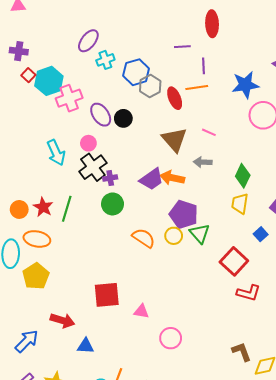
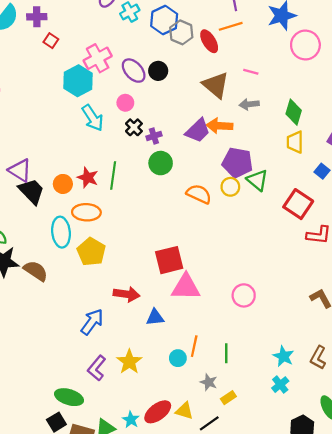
cyan hexagon: (49, 81) -> (78, 81), moved
black cross: (93, 167) -> (134, 127), size x0.6
pink triangle: (141, 311) -> (186, 287), moved, size x1.8

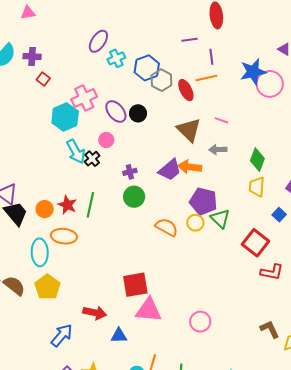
pink circle: (305, 45) -> (270, 84), moved
black cross: (134, 127) -> (92, 159), moved
yellow pentagon: (91, 252) -> (47, 287), moved

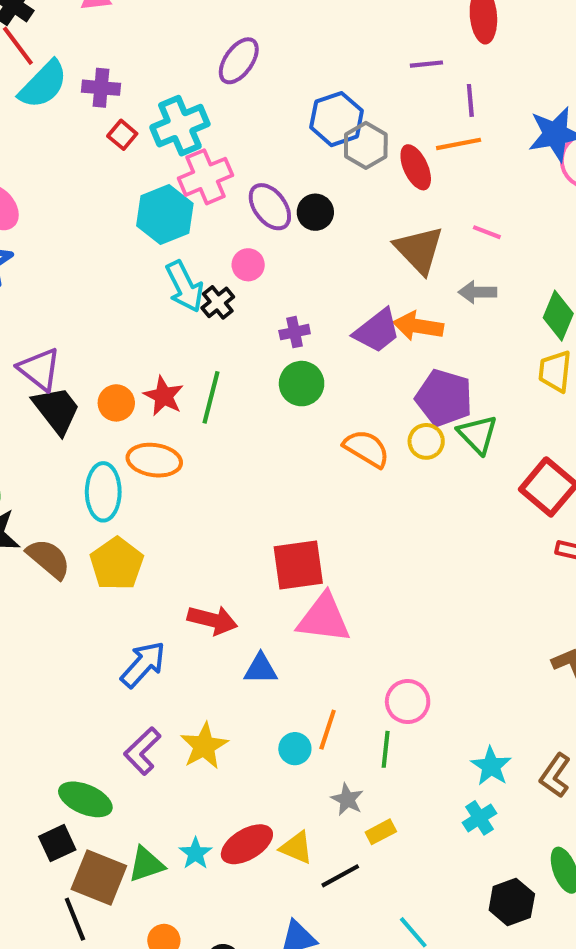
cyan cross: (116, 58) -> (180, 126), moved, size x1.5
pink circle: (200, 322) -> (408, 702), moved

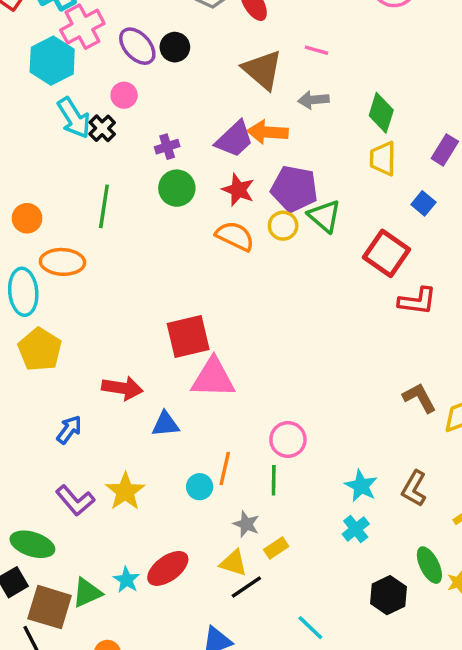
red star: (164, 396) -> (238, 190), moved
blue arrow: (143, 664) -> (69, 430), size x0.7
purple L-shape: (142, 751) -> (75, 500), turned -81
yellow triangle: (296, 848) -> (234, 563), moved

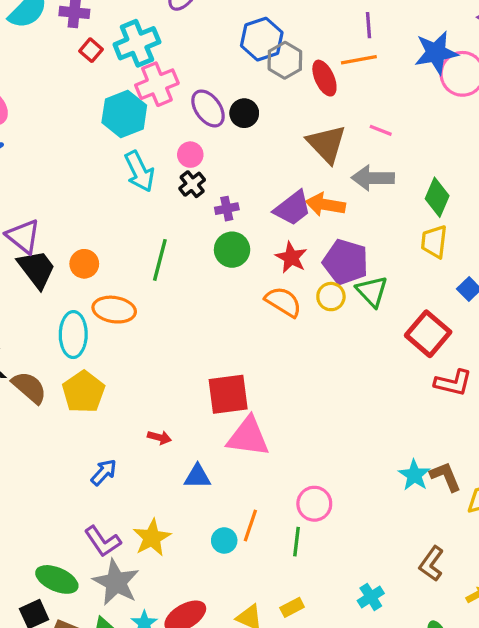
gray arrow: (313, 100) -> (373, 178), size x1.4
black cross: (102, 128) -> (192, 184), moved
red arrow: (122, 388) -> (159, 437), size x0.6
cyan star: (361, 486) -> (414, 475), moved
gray star: (246, 524) -> (116, 582), moved, size x1.8

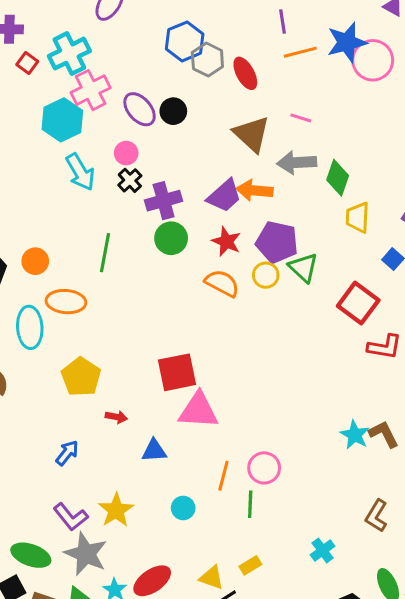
orange line: (359, 60) -> (300, 52), moved
green diamond: (437, 197) -> (338, 178), moved
purple cross: (227, 209) -> (164, 201), size x1.6
yellow pentagon: (83, 392) -> (81, 377), moved
orange line: (250, 526) -> (223, 476), moved

